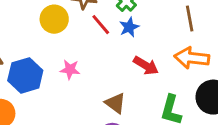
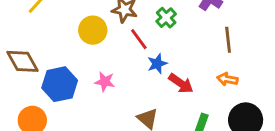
blue star: (129, 27) -> (157, 64), moved
orange arrow: (192, 58) -> (227, 79), size x0.6

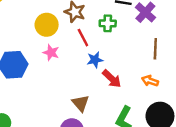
green cross: (166, 18) -> (108, 23), turned 35
pink star: (105, 82) -> (51, 53), moved

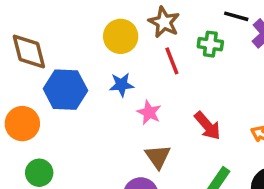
pink star: (51, 53) -> (149, 112), moved
blue star: (95, 60) -> (122, 85), moved

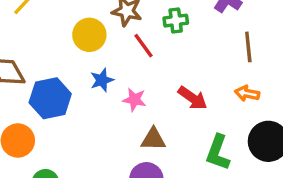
brown triangle: (158, 157) -> (153, 139), turned -40

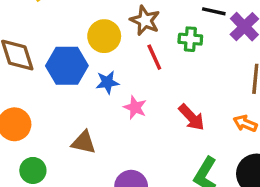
blue hexagon: (50, 98) -> (67, 66), moved
brown triangle: (153, 139) -> (84, 142), moved

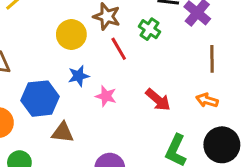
green cross: (190, 39) -> (150, 29), turned 35
blue hexagon: (67, 66) -> (40, 99), moved

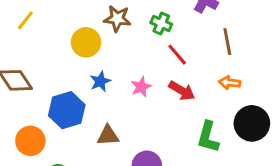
red line: (119, 49) -> (177, 55), moved
pink star: (106, 96) -> (141, 87), moved, turned -30
brown triangle: (63, 132) -> (108, 135), moved

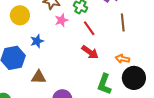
yellow circle: (86, 42) -> (20, 15), moved
orange arrow: (230, 83) -> (122, 59), moved
pink star: (141, 87) -> (61, 20), moved

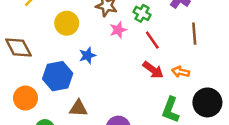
orange arrow: (122, 59) -> (181, 72), moved
brown triangle: (39, 77) -> (78, 108), moved

